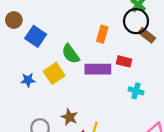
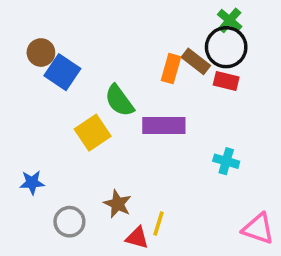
brown circle: (14, 20) -> (41, 53), moved
brown rectangle: (147, 35) -> (196, 61), moved
red rectangle: (124, 61) -> (226, 81), moved
blue star: (28, 80) -> (32, 183), moved

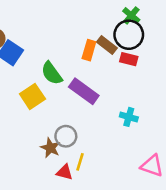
purple rectangle: (164, 126) -> (84, 91), turned 36
gray circle: (69, 222) -> (66, 136), moved

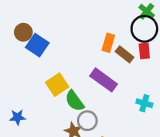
brown rectangle: (107, 45) -> (125, 54), moved
red rectangle: (129, 59) -> (144, 51), turned 70
green semicircle: (52, 73) -> (75, 101), moved

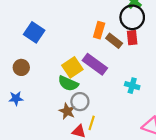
brown circle: (23, 32) -> (21, 67), moved
yellow square: (57, 85) -> (72, 67), moved
green semicircle: (75, 101) -> (68, 83), turned -30

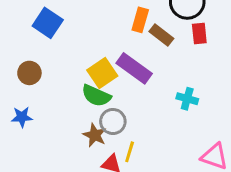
red rectangle: (132, 38) -> (199, 33), moved

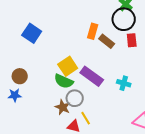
purple rectangle: (134, 68) -> (92, 76), moved
brown circle: (29, 73) -> (20, 76), moved
yellow line: (130, 152) -> (86, 118), turned -48

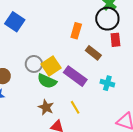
blue square: (32, 33) -> (15, 22), moved
brown rectangle: (107, 41) -> (93, 53), moved
gray circle: (75, 98) -> (34, 64), moved
yellow line: (86, 118) -> (75, 107), moved

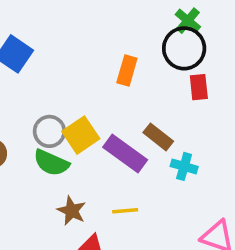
brown rectangle: (93, 53) -> (158, 137), moved
green semicircle: (47, 81) -> (51, 163), moved
yellow line: (75, 107) -> (125, 211), turned -64

